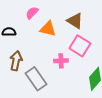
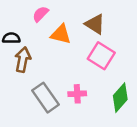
brown arrow: (16, 61) -> (23, 60), moved
pink cross: (61, 61) -> (77, 94), moved

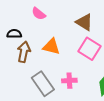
pink semicircle: (40, 14) -> (39, 14), turned -96
orange triangle: (61, 34) -> (51, 47), moved

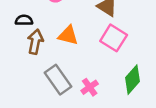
pink cross: (69, 81) -> (90, 87), moved, turned -32

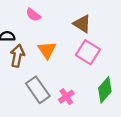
orange triangle: (68, 35) -> (47, 50), turned 42

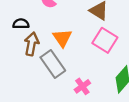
gray rectangle: (38, 90) -> (53, 64), moved

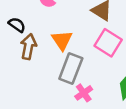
black semicircle: (21, 24) -> (17, 25), turned 35
gray rectangle: (53, 64) -> (71, 68), moved, turned 56

